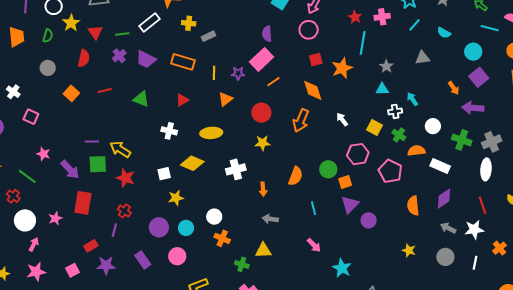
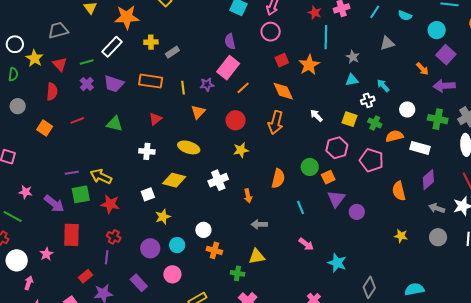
yellow ellipse: (211, 133) -> (189, 147), turned 30

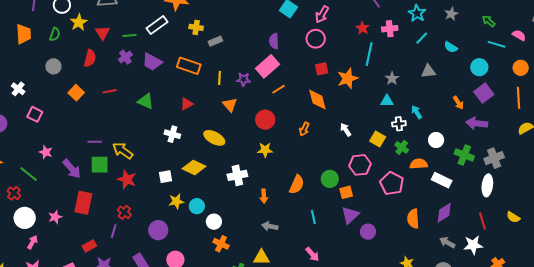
orange triangle: (198, 112) -> (230, 105), turned -35
orange arrow: (276, 122) -> (304, 129), size x0.6
cyan circle: (177, 245) -> (197, 206), moved

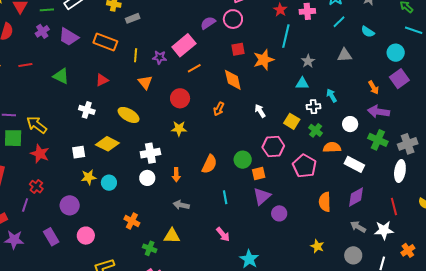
purple semicircle: (274, 41) -> (208, 23), moved, turned 56
purple arrow: (477, 123) -> (379, 112), moved
white circle: (214, 222) -> (147, 178), moved

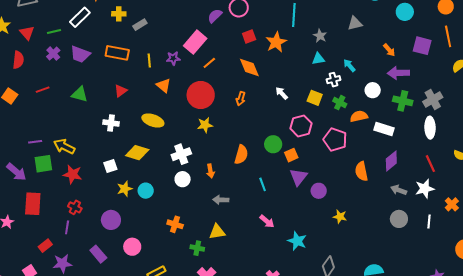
purple square: (399, 79) -> (422, 46), moved, turned -30
red circle: (180, 98) -> (201, 95), size x1.4
yellow star: (317, 246) -> (340, 217), moved

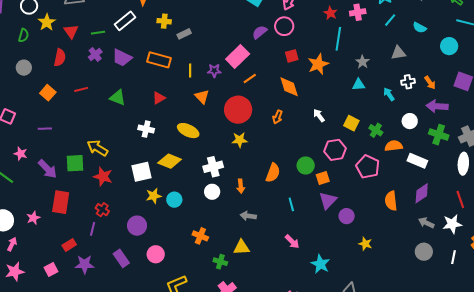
white cross: (333, 80) -> (408, 82), moved
purple line: (35, 142) -> (45, 129), moved
white square: (110, 166) -> (142, 172), size x1.5

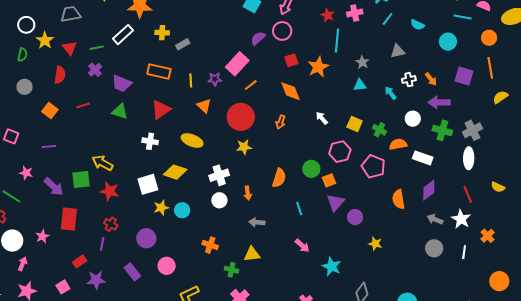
purple trapezoid: (122, 58) -> (122, 84), moved
red triangle: (159, 98) -> (161, 110), size x1.5
white star: (452, 224) -> (461, 219), turned -30

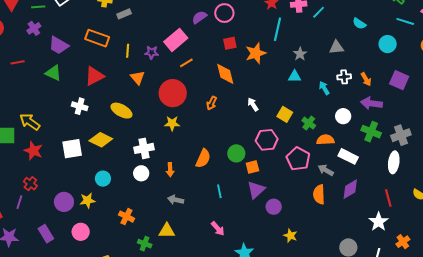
cyan line: (388, 19) -> (319, 12), moved
yellow star: (161, 208) -> (87, 200), moved
gray arrow: (435, 219) -> (326, 170), moved

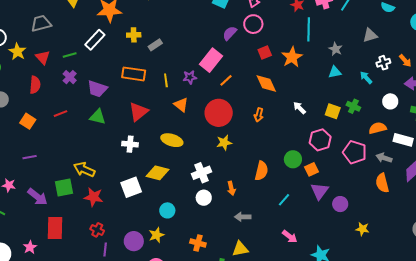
green cross: (309, 123) -> (353, 106), moved
cyan line: (219, 191) -> (284, 200), turned 64
purple line: (19, 202) -> (105, 250), moved

